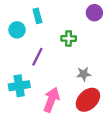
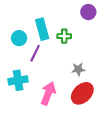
cyan rectangle: (37, 16) -> (42, 29), moved, size x1.5
cyan circle: (17, 30) -> (19, 38), moved

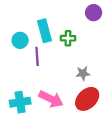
purple line: (35, 53) -> (37, 56), turned -30
cyan cross: (18, 80) -> (20, 102), moved
pink arrow: (48, 93) -> (51, 99), turned 95

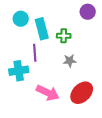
cyan circle: (20, 40) -> (21, 19), moved
gray star: (83, 73) -> (70, 61), moved
cyan cross: (20, 102) -> (19, 71), moved

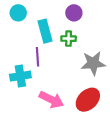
purple circle: (88, 12) -> (74, 13), moved
cyan circle: (21, 19) -> (18, 13), moved
gray star: (70, 61) -> (93, 63), moved, size x1.6

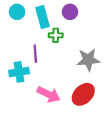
cyan rectangle: (45, 31) -> (42, 17), moved
green cross: (69, 39) -> (56, 35), moved

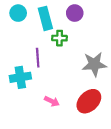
pink arrow: (49, 94) -> (52, 101), size x0.6

